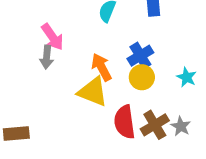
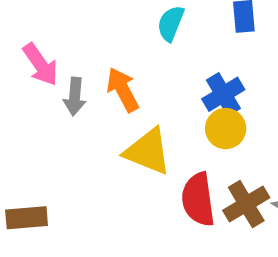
pink arrow: (52, 37) -> (40, 65), moved
orange arrow: (101, 67) -> (123, 90), moved

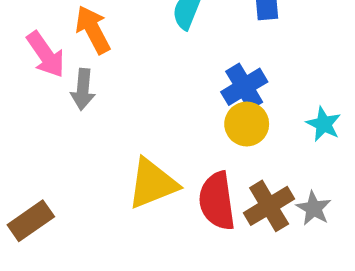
orange arrow: (123, 90) -> (93, 30), moved
yellow triangle: (148, 151) -> (152, 184), moved, turned -44
brown rectangle: (27, 218) -> (31, 221), turned -30

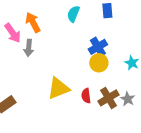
red semicircle: (217, 201) -> (86, 96), size x0.6

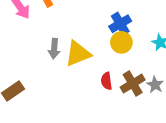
gray arrow: (29, 48) -> (54, 49), moved
yellow triangle: (58, 88) -> (78, 54), moved

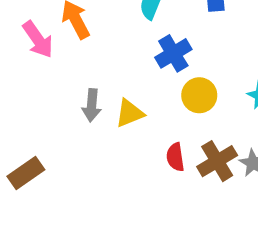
blue cross: (120, 24) -> (173, 53), moved
yellow triangle: (78, 54) -> (130, 113), size x0.7

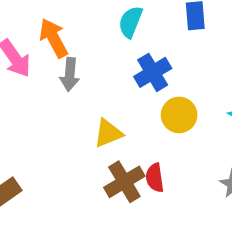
gray arrow: (92, 105) -> (70, 74), moved
brown cross: (217, 161) -> (124, 182), moved

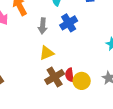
gray arrow: (70, 74) -> (43, 26), moved
yellow circle: (179, 115) -> (82, 81), moved

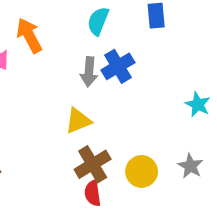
gray arrow: (43, 26) -> (89, 72), moved
red semicircle: (70, 75) -> (93, 193), moved

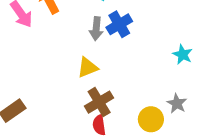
yellow circle: (142, 171) -> (151, 119), moved

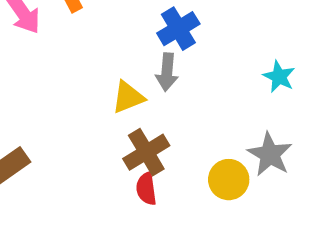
gray arrow: (96, 29) -> (167, 72), moved
gray star: (177, 103) -> (270, 154), size x1.4

